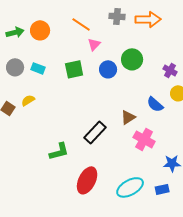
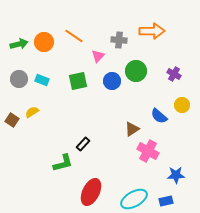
gray cross: (117, 16) -> (119, 40), moved
orange line: (81, 24) -> (74, 36), moved
purple cross: (170, 70) -> (174, 74), moved
black rectangle: (95, 132) -> (83, 144), moved, size x0.6

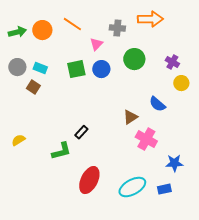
blue circle: (112, 81) -> (101, 69), moved
yellow circle: (182, 105) -> (181, 83), moved
yellow semicircle: (32, 112) -> (18, 140), moved
brown square: (12, 120) -> (33, 87), moved

